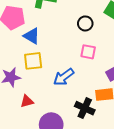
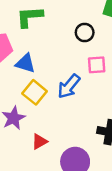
yellow square: (33, 61) -> (35, 92), turned -30
blue arrow: (64, 77) -> (69, 86), moved

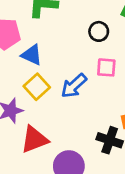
red triangle: (39, 142) -> (34, 139), size x1.6

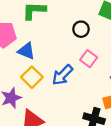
pink square: (106, 67) -> (89, 59), turned 35

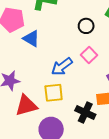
yellow square: (32, 77) -> (54, 93), moved, turned 30

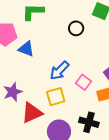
pink square: (89, 55) -> (84, 82), moved
black cross: (85, 112) -> (89, 122), moved

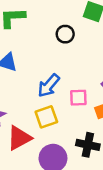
pink square: (84, 82) -> (78, 98), turned -35

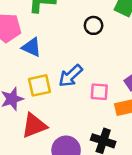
yellow square: (46, 117) -> (40, 85), moved

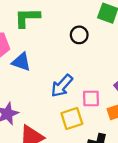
yellow square: (40, 85) -> (72, 119), moved

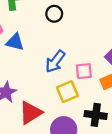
black circle: (79, 35) -> (54, 14), moved

